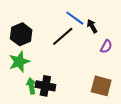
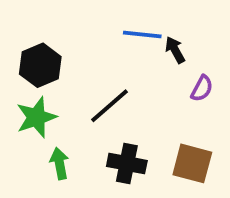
blue line: (75, 18) -> (142, 35), turned -30
black line: (63, 36) -> (110, 106), moved
black cross: (45, 86) -> (127, 163), moved

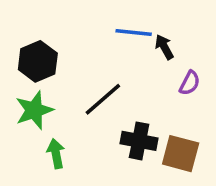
black cross: (127, 163) -> (139, 141), moved

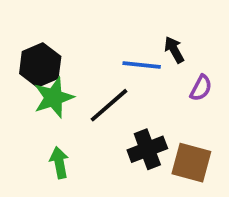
blue line: (134, 32) -> (142, 65), moved
green star: (34, 110) -> (54, 98), moved
black cross: (139, 141) -> (147, 149), turned -32

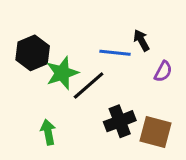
green star: (54, 98) -> (62, 73), moved

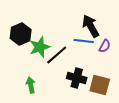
black arrow: (141, 40) -> (91, 26), size x1.6
blue line: (115, 53) -> (84, 41), moved
black cross: (120, 121) -> (77, 78), turned 36

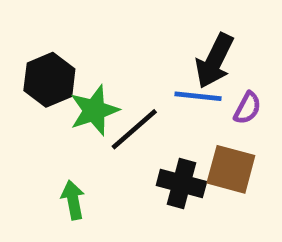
black arrow: (91, 26) -> (214, 61), turned -125
brown square: (100, 85) -> (231, 169), moved

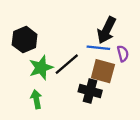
purple semicircle: (247, 108) -> (123, 54), turned -42
green star: (94, 110) -> (41, 68), moved
brown square: (231, 169) -> (103, 71), moved

